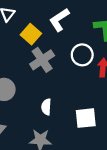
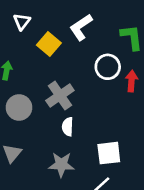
gray cross: (42, 60) -> (60, 95), moved
white square: (86, 118) -> (109, 153), moved

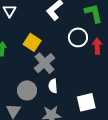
yellow square: (49, 44) -> (32, 42), moved
gray circle: (19, 107) -> (27, 90), moved

